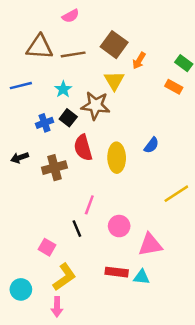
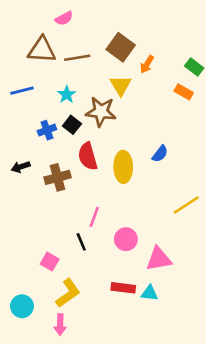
pink semicircle: (71, 16) -> (64, 18), moved

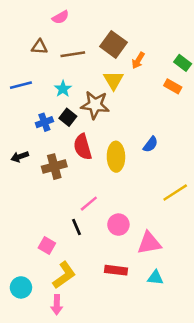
brown triangle: (42, 50) -> (39, 47), size x0.6
pink line: (94, 217) -> (89, 204), turned 30
cyan triangle: (150, 293) -> (155, 278), moved

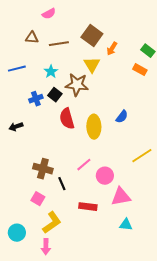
brown cross: (54, 167) -> (43, 169), moved, turned 30
pink line: (89, 204) -> (84, 165), moved
pink circle: (118, 225) -> (105, 176), moved
red rectangle: (116, 270) -> (88, 207), moved

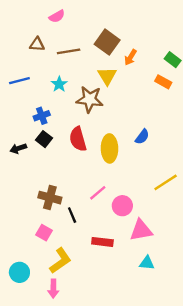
black square: (55, 95) -> (44, 139), moved

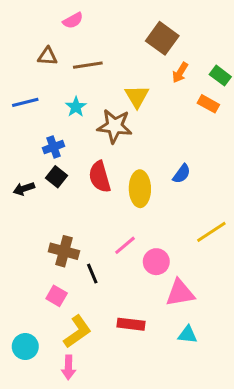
brown square: (107, 42) -> (162, 38), moved
orange arrow: (131, 57) -> (180, 73), moved
red rectangle: (102, 242) -> (131, 324), moved

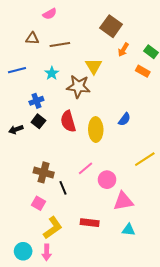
cyan circle: (25, 347) -> (23, 251), moved

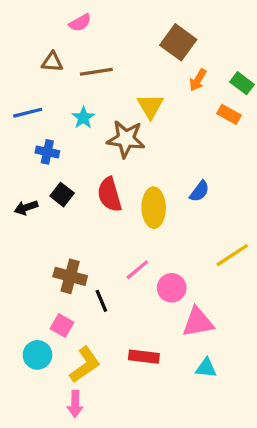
blue cross: (36, 101) -> (47, 152), moved, turned 32
cyan circle: (23, 251) -> (37, 355), moved

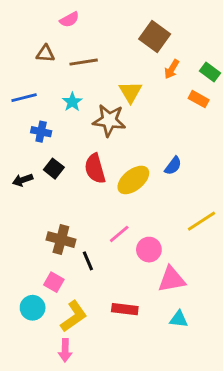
yellow ellipse: (154, 208) -> (133, 180), turned 52

